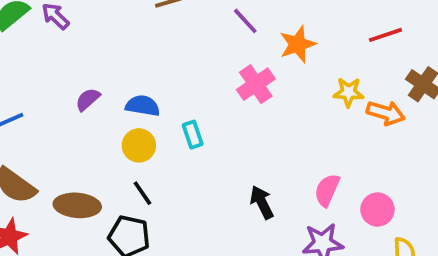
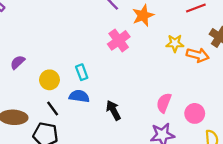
purple semicircle: (88, 99) -> (18, 62), moved
blue semicircle: (143, 106) -> (79, 96), moved
black arrow: (262, 202) -> (113, 110), moved

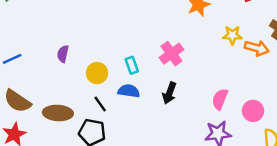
pink cross: (119, 40) -> (171, 54), moved
purple semicircle: (18, 62) -> (63, 54), turned -35
black arrow: (113, 110) -> (169, 93), moved, turned -132

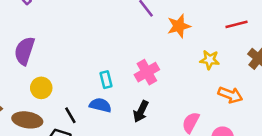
orange arrow: (257, 48) -> (230, 95), moved
purple semicircle: (63, 54) -> (25, 51), moved, size x1.6
yellow circle: (97, 73) -> (41, 88), moved

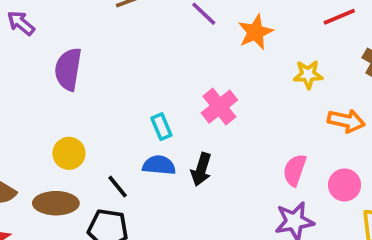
purple semicircle: (25, 51) -> (68, 69), moved
black arrow: (141, 111) -> (201, 169), moved

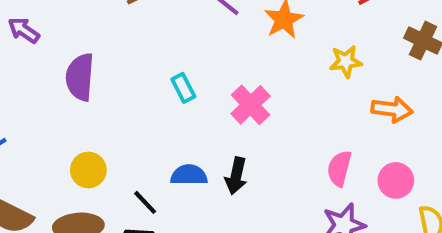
cyan rectangle: (161, 127) -> (183, 88), moved

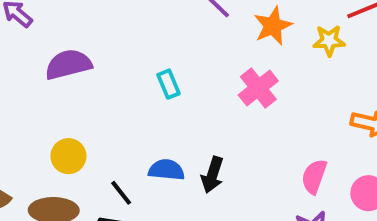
yellow star: (346, 61) -> (329, 41), moved
purple semicircle: (80, 77) -> (68, 64), turned 66
pink cross: (251, 105) -> (258, 88), moved

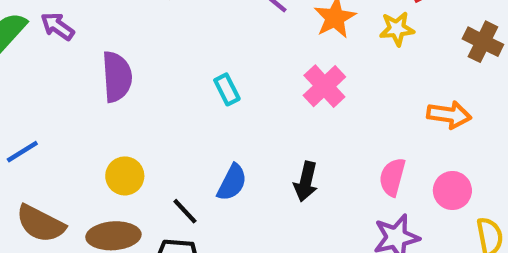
purple semicircle: (68, 64) -> (117, 77), turned 105
blue semicircle: (166, 170) -> (232, 182), turned 116
black arrow: (212, 175) -> (306, 181), moved

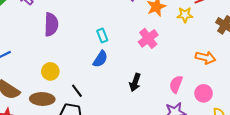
blue semicircle: (232, 182) -> (100, 59), moved

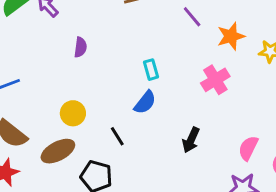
purple semicircle: (51, 24) -> (80, 47), size x0.6
black line: (77, 91) -> (117, 136), moved
brown ellipse: (42, 99) -> (58, 151), turned -35

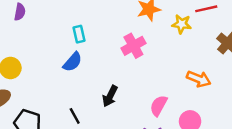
black line: (117, 136) -> (75, 116), moved

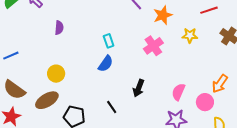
yellow star: (182, 24) -> (190, 35), moved
orange arrow: (199, 79) -> (220, 84), moved, turned 108

